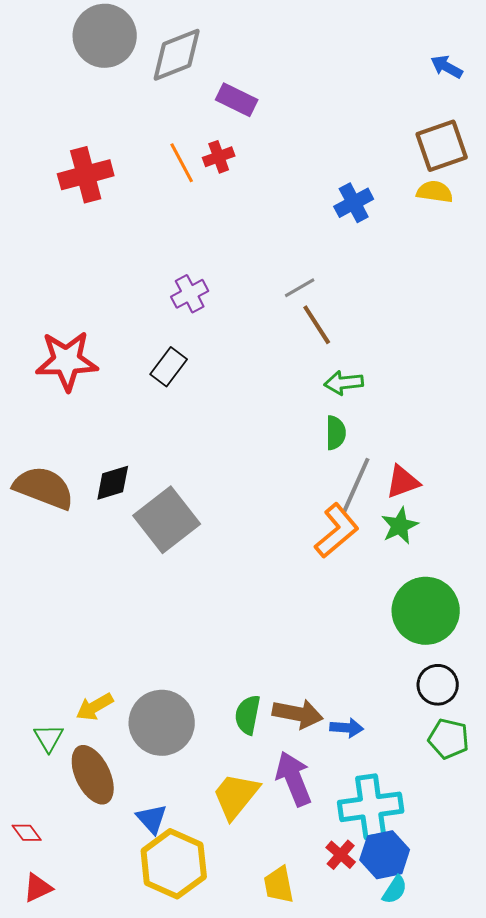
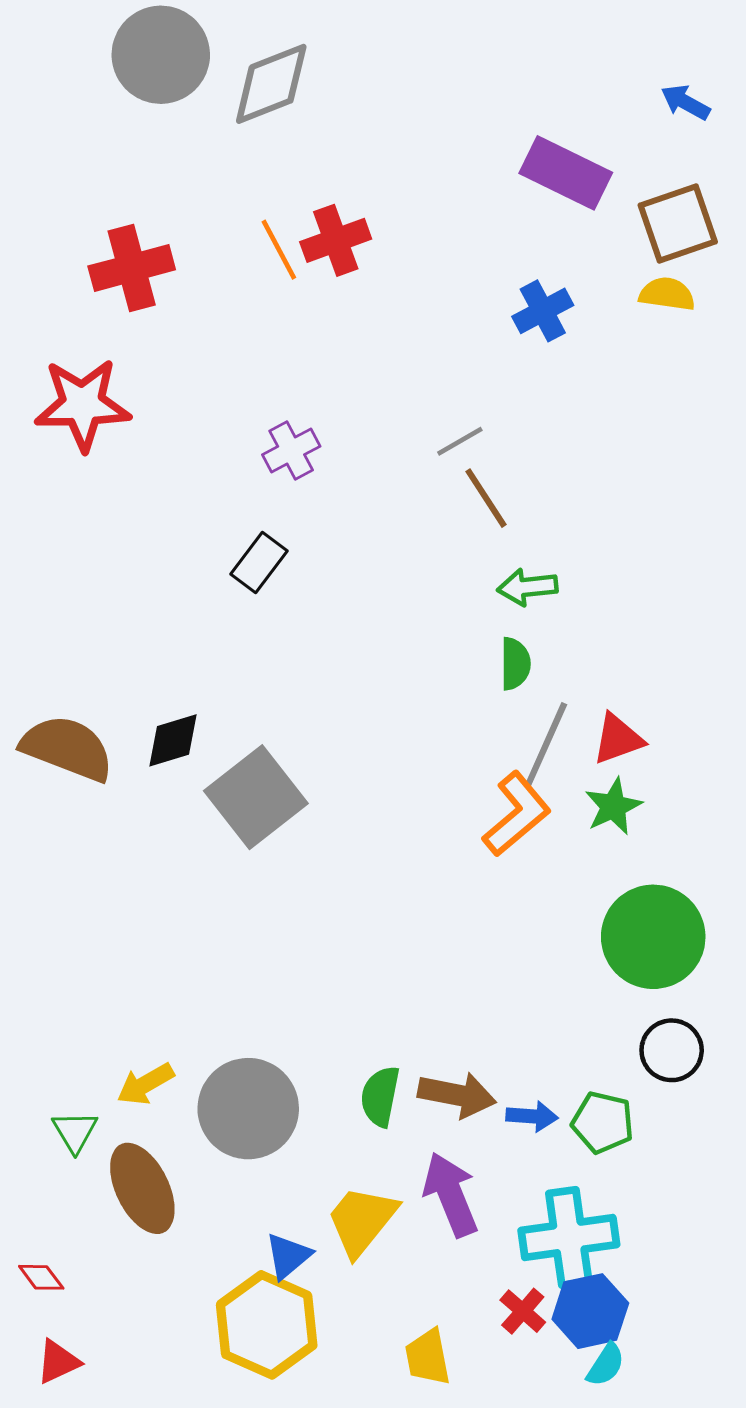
purple rectangle: (237, 100) -> (566, 173), moved, size x1.4
red cross: (219, 157) -> (336, 240), size x1.4
red star: (67, 361) -> (83, 405), moved
green pentagon: (449, 739) -> (603, 1122), moved
blue triangle: (152, 819) -> (288, 1256), moved, turned 32

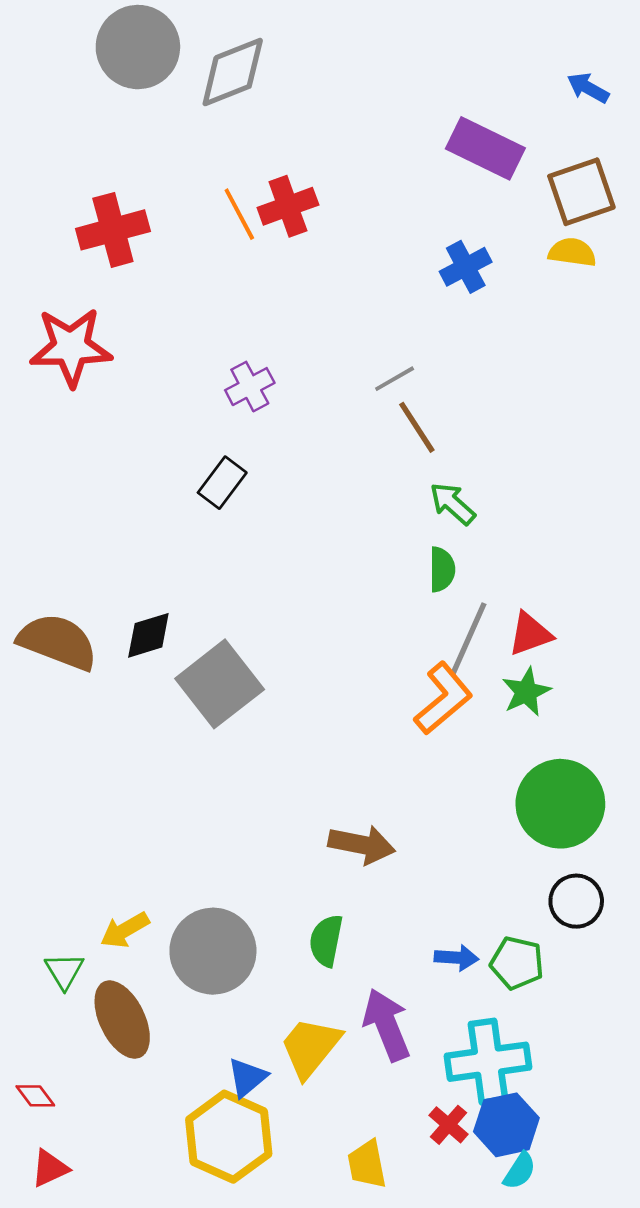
green arrow: (527, 587) -> (452, 504), turned 48
brown arrow: (457, 1095) -> (362, 845), moved

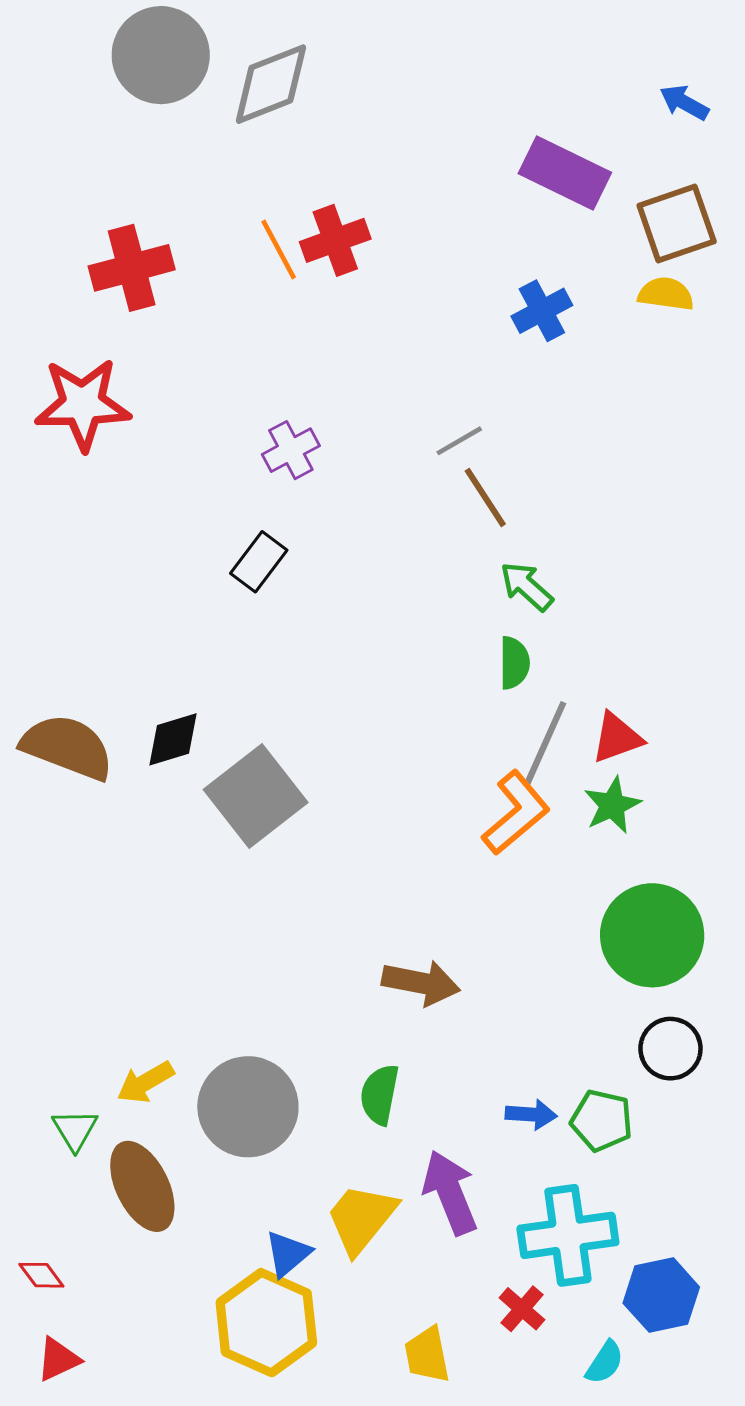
blue hexagon: (506, 1125) -> (661, 1295), moved

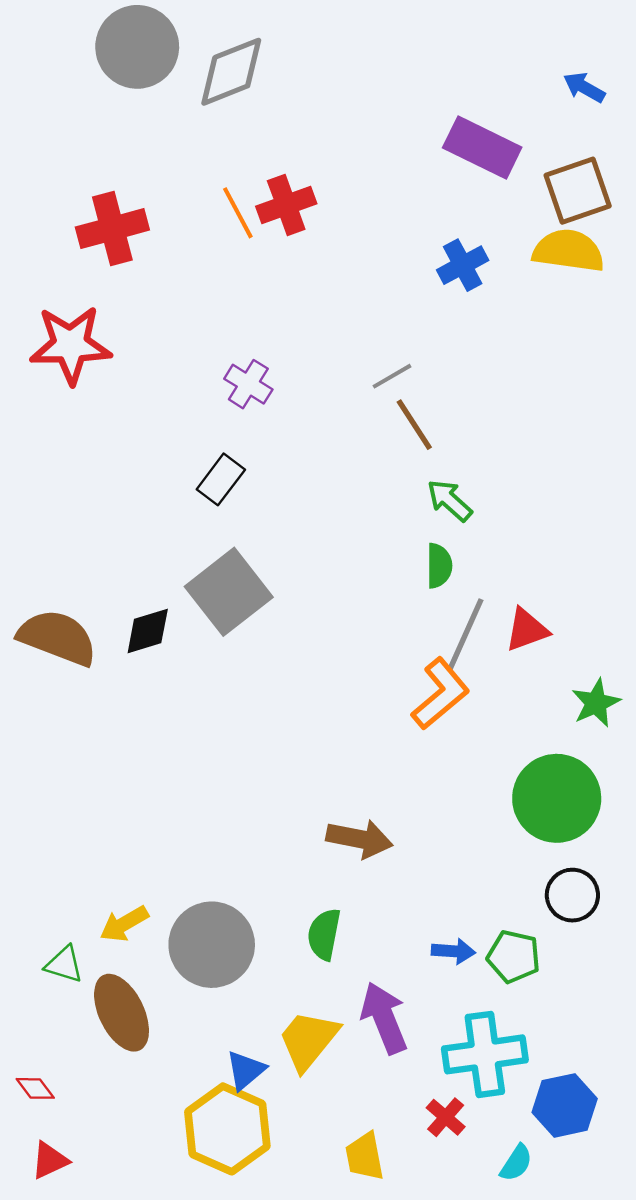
yellow semicircle: (666, 294) -> (568, 251), size x1.5
purple cross: (291, 450) -> (248, 384), turned -30
gray square: (256, 796) -> (229, 592), moved
green star: (612, 805) -> (596, 703), moved
green triangle: (75, 1130) -> (64, 964), turned -42

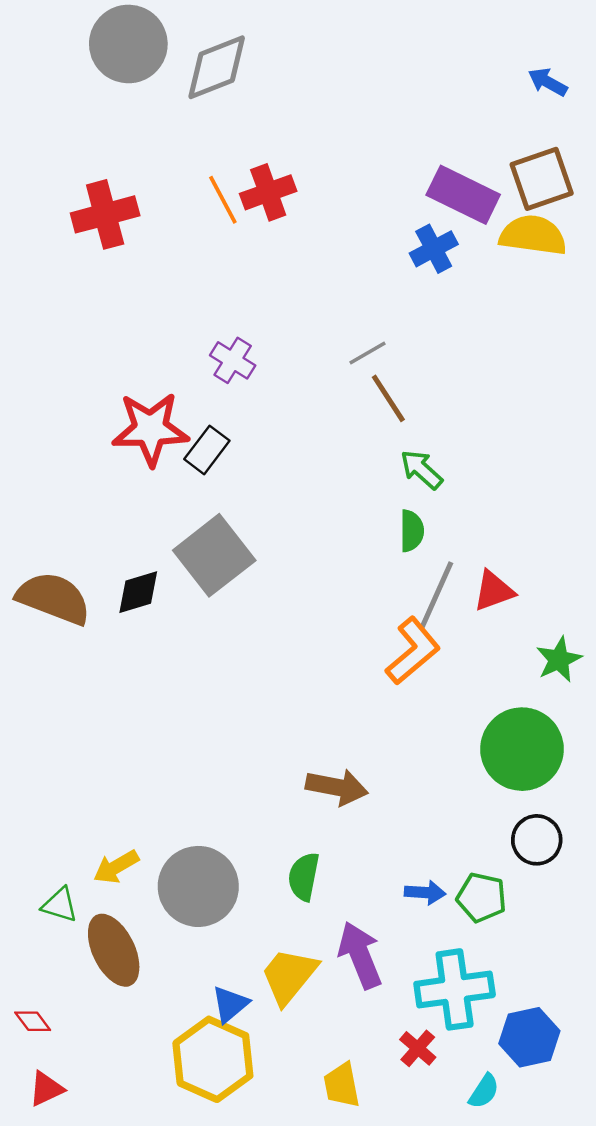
purple rectangle: (482, 147) -> (463, 195), moved
red star: (71, 345) -> (150, 429), moved

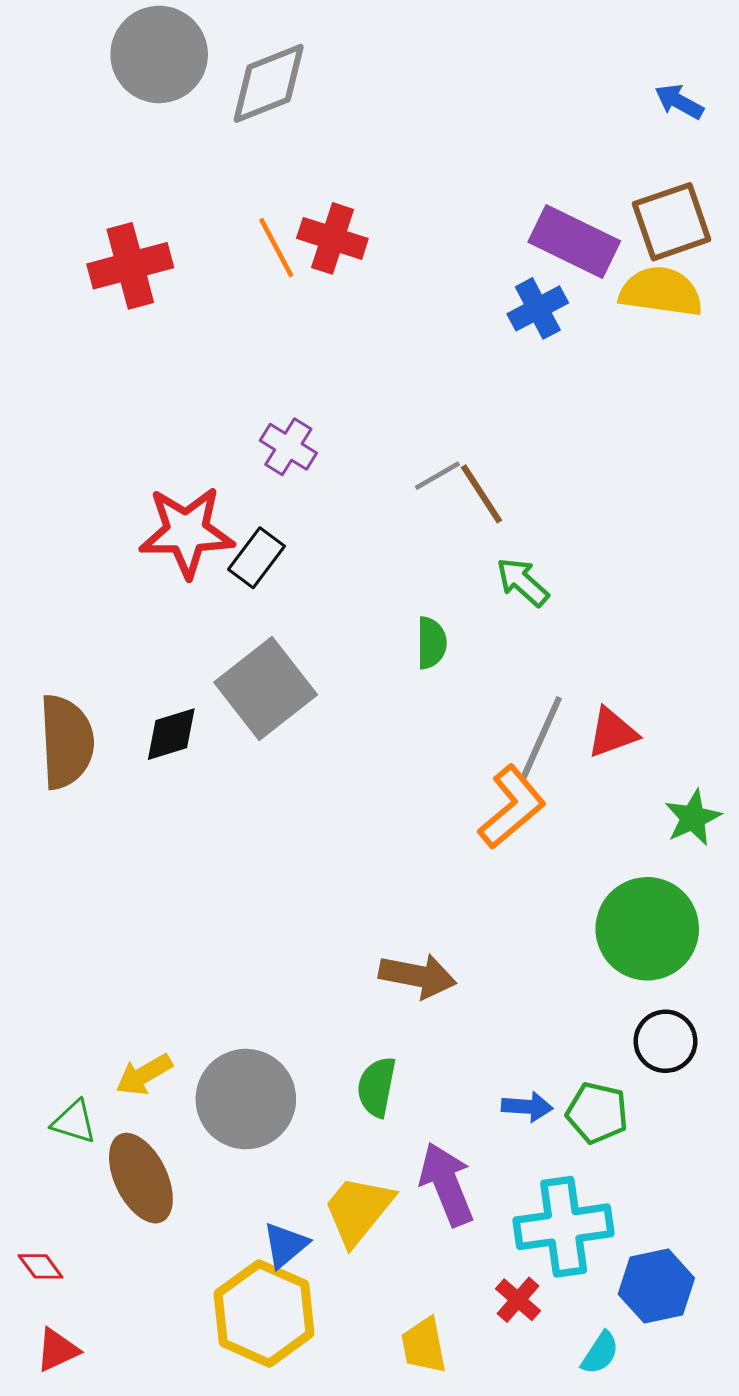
red cross: (268, 192) -> (332, 238), turned 38
gray line: (367, 353) -> (437, 476), moved
green semicircle: (412, 531) -> (431, 643), moved
brown semicircle: (54, 598) -> (66, 742), turned 66

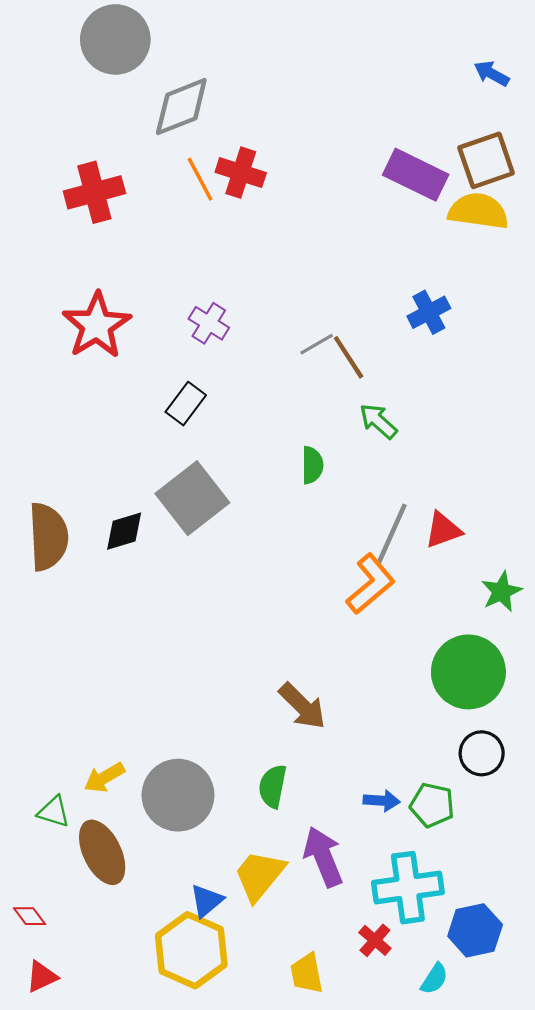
gray diamond: (269, 83) -> (181, 107), moved
blue cross: (538, 308) -> (429, 312), moved
red star: (187, 532) -> (97, 325), moved, turned -30
brown arrow: (418, 976) -> (302, 706), turned 34

